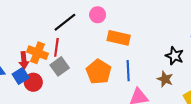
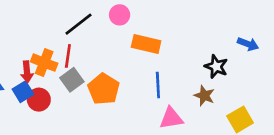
orange pentagon: (99, 72) -> (104, 89), moved

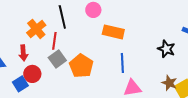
black line: (79, 24) -> (62, 17), turned -65
orange cross: (44, 63) -> (36, 29), moved, turned 30
blue square: (23, 92) -> (20, 84), moved
brown star: (204, 96) -> (169, 83), moved

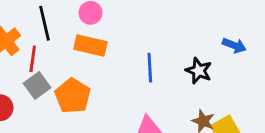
orange rectangle: (113, 32) -> (90, 45), moved
blue line: (122, 63) -> (150, 68), moved

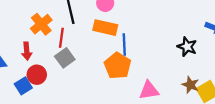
blue line: (150, 68) -> (124, 44), moved
orange pentagon: (73, 96) -> (118, 66), moved

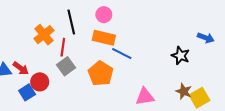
blue line: (124, 44) -> (122, 54), turned -60
red arrow: (27, 51) -> (21, 68), moved, turned -49
orange pentagon: (118, 66) -> (101, 74), moved

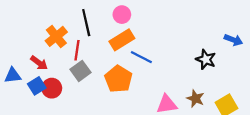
orange rectangle: (104, 38) -> (122, 40), turned -45
red arrow: (21, 68) -> (39, 63), moved
brown star: (184, 91) -> (195, 98), moved
blue square: (27, 92) -> (37, 86), moved

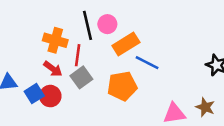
pink circle: (122, 15) -> (107, 24), moved
orange cross: (56, 36) -> (55, 40), turned -35
red arrow: (39, 63) -> (53, 69), moved
orange pentagon: (118, 79) -> (122, 86), turned 30

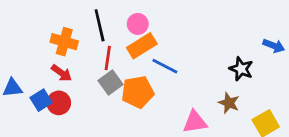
pink circle: (107, 24) -> (138, 24), moved
red line: (78, 55) -> (108, 58), moved
gray square: (81, 77) -> (110, 82), moved
brown star: (205, 107) -> (229, 103), moved

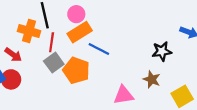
orange cross: (64, 42) -> (29, 31), moved
black star: (241, 69) -> (162, 51), turned -30
orange pentagon: (138, 92) -> (76, 70), turned 30

